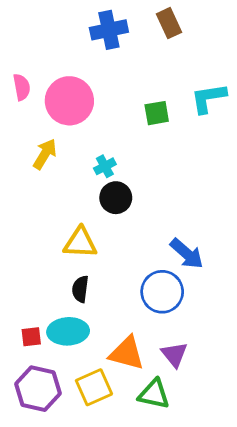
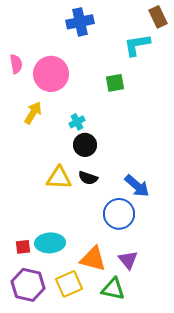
brown rectangle: (169, 23) -> (158, 17), moved
cyan L-shape: (209, 98) -> (137, 45), moved
black semicircle: (80, 289) -> (88, 178), moved, turned -78

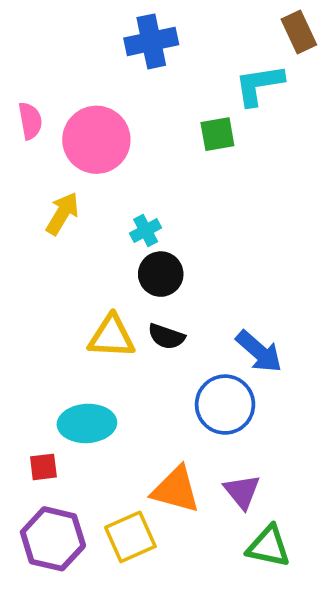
green square: (115, 83) -> (217, 134), moved
cyan ellipse: (50, 243) -> (87, 423), moved
green triangle: (113, 289) -> (269, 546), moved

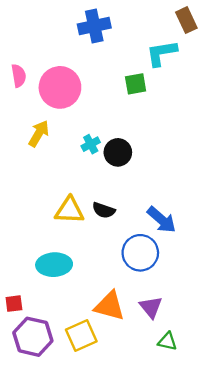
black circle: (161, 274) -> (118, 152), moved
red square: (43, 467) -> (14, 304), moved
green triangle: (269, 546) -> (167, 341), size x0.7

